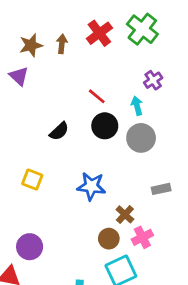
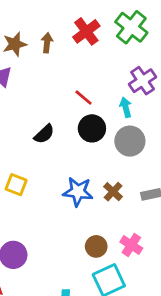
purple cross: (153, 80) -> (143, 81), size x1.4
brown cross: (125, 214) -> (113, 192), moved
pink cross: (142, 237) -> (131, 245), turned -30

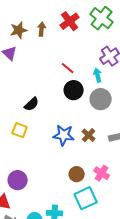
black semicircle: (44, 134) -> (32, 104), moved

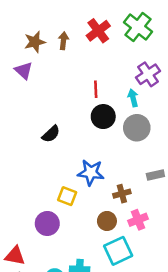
red line: (68, 68) -> (96, 89), turned 48
yellow square: (20, 130) -> (67, 196), moved
brown cross: (89, 135) -> (122, 194), moved, turned 32
pink cross: (102, 173) -> (138, 220), turned 35
purple circle: (18, 180) -> (47, 223), moved

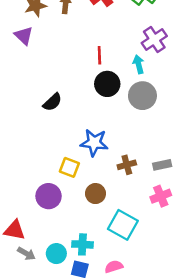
gray rectangle: (155, 175) -> (162, 165), moved
pink cross: (138, 220) -> (161, 196), moved
brown circle: (107, 221) -> (95, 194), moved
cyan square: (118, 251) -> (123, 225), turned -36

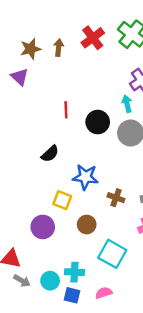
red line: (99, 55) -> (66, 110), moved
black semicircle: (52, 102) -> (50, 154), moved
brown cross: (127, 165) -> (116, 198), turned 35

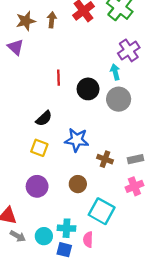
yellow square: (62, 200) -> (39, 148), moved
pink semicircle: (104, 293) -> (88, 240), moved, turned -70

